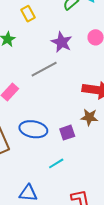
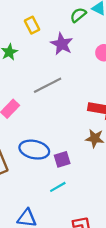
purple star: (62, 42) -> (62, 44), moved
purple square: (67, 133) -> (62, 159), moved

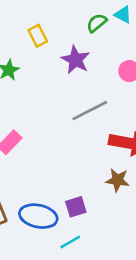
gray line: (48, 85) -> (90, 111), moved
blue ellipse: (34, 150) -> (38, 216), moved

